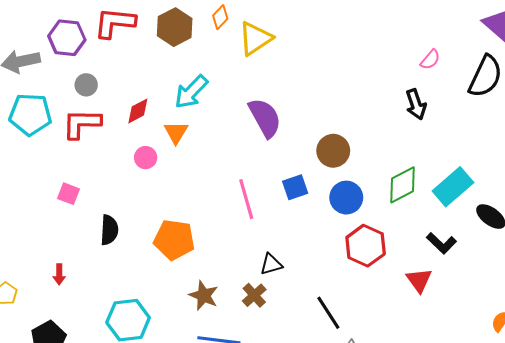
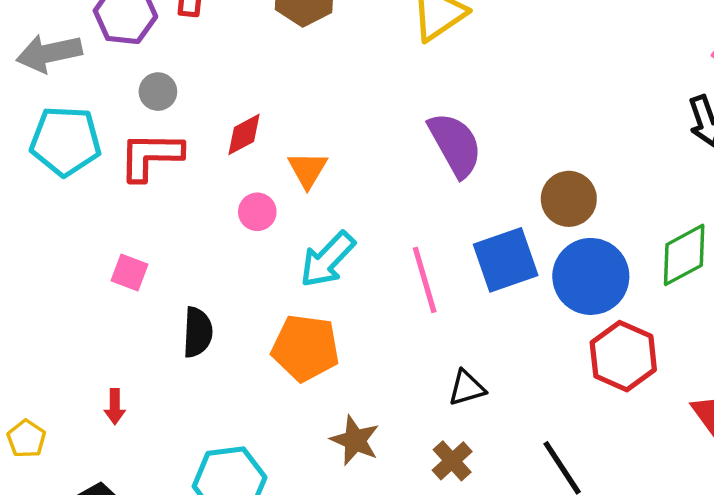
cyan arrow: (191, 92) -> (327, 259), moved
blue square: (295, 187) -> (506, 260), size x1.5
blue circle: (346, 198) -> (591, 276), size x1.4
brown cross: (254, 295) -> (452, 461), moved

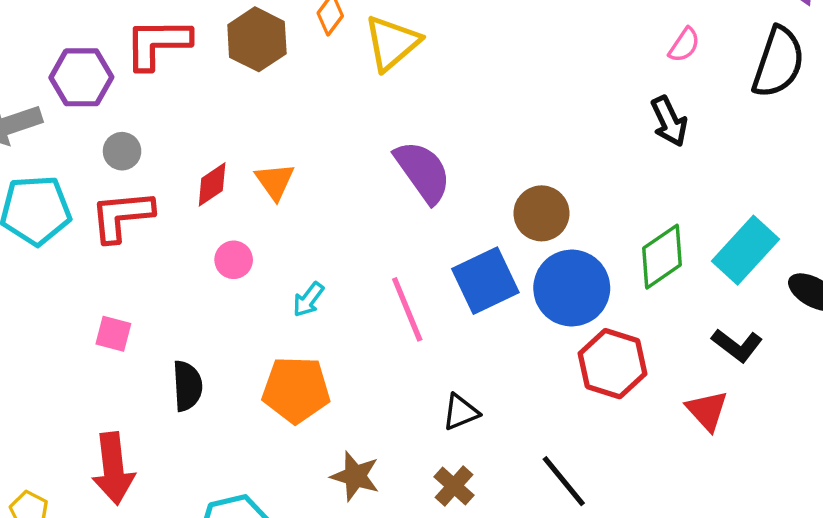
orange triangle: (308, 170) -> (275, 181), moved
cyan arrow: (327, 259) -> (308, 300), size x0.6
red arrow: (115, 407) -> (113, 469), size x2.0

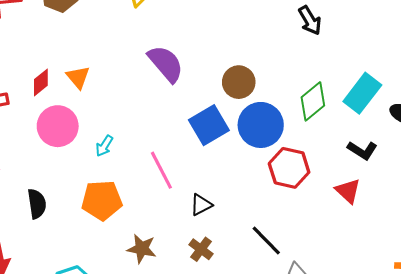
pink circle: (234, 260) -> (58, 126), size x1.8
pink line: (407, 309) -> (161, 170), moved

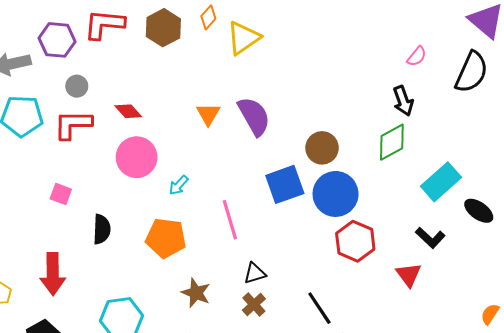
orange triangle: (78, 77) -> (208, 114), moved
red diamond: (41, 82) -> (128, 111), turned 76
green diamond: (313, 101) -> (392, 142), moved
black triangle: (201, 205) -> (255, 273), moved

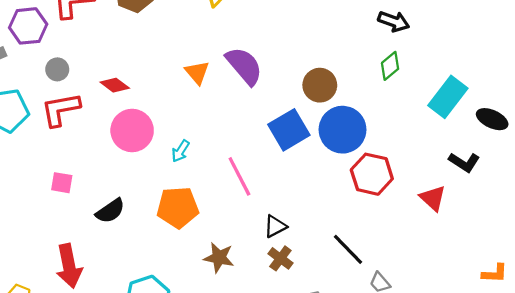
black arrow: (403, 101) -> (394, 21), turned -40
green diamond: (392, 142) -> (390, 66), size x0.7
black semicircle: (102, 229) -> (110, 211), turned 64
black L-shape: (430, 238) -> (464, 162), moved

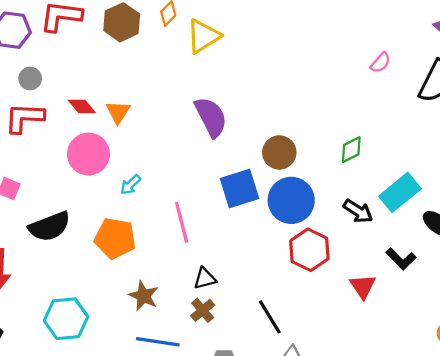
black arrow: (394, 21) -> (358, 211), moved
orange triangle: (197, 73) -> (118, 112), moved
black semicircle: (110, 211) -> (50, 227), size x1.4

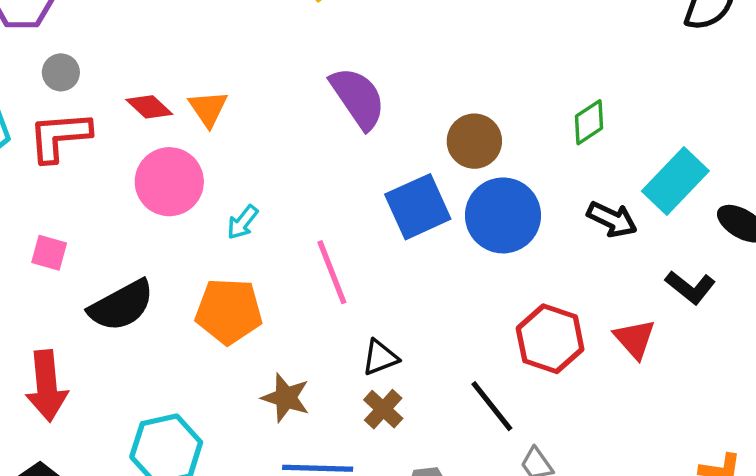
red hexagon: (309, 250) -> (550, 339), moved

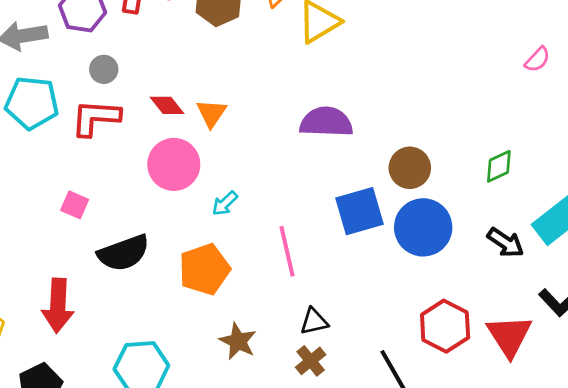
purple semicircle: (358, 98) -> (326, 122), turned -62
orange pentagon: (229, 311) -> (204, 269), turned -30
red triangle: (635, 339) -> (509, 336), size x1.4

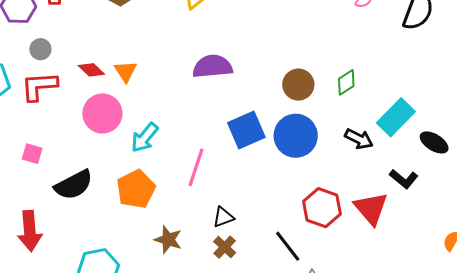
brown circle: (410, 168) -> (298, 85), moved
cyan arrow: (225, 203) -> (145, 138), size x1.5
pink line: (287, 251) -> (196, 167), turned 39

